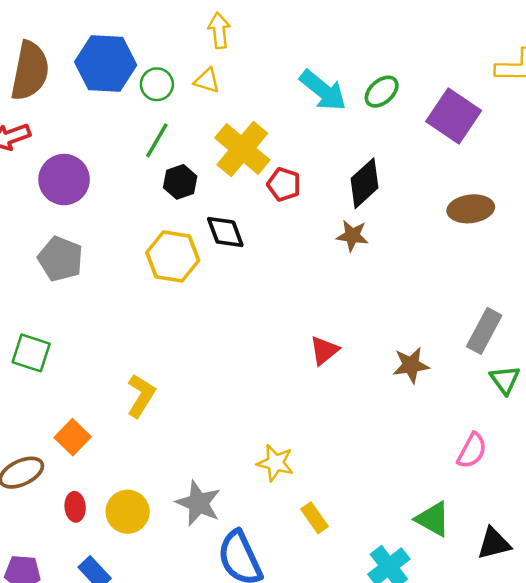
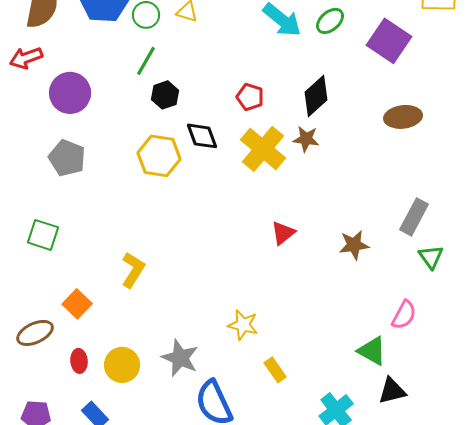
yellow cross: (242, 149) -> (263, 149), moved
green triangle: (433, 519) -> (372, 351), moved
black triangle: (494, 543) -> (392, 391), moved

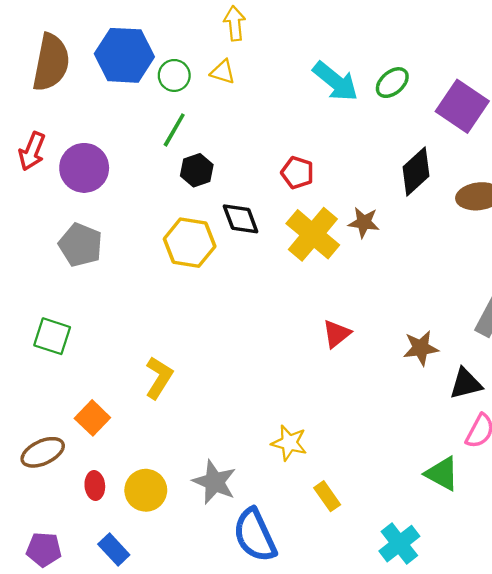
red arrow: (26, 58) -> (32, 151), moved, turned -48
black diamond: (316, 96) -> (416, 171), moved
black triangle: (392, 391) -> (466, 384), moved

